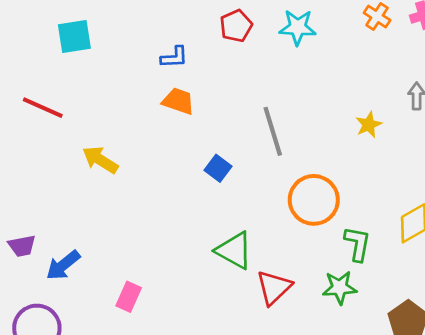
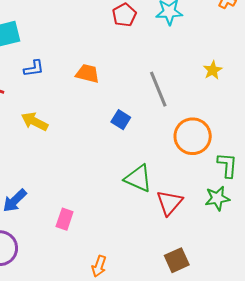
blue L-shape: (174, 57) -> (34, 68), moved
yellow star: (369, 125) -> (213, 70), moved

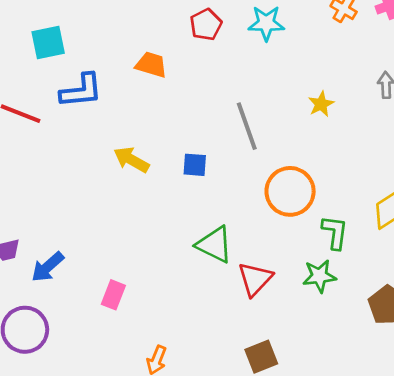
blue L-shape: (34, 68) -> (81, 91), size x1.6
orange trapezoid: (87, 74) -> (151, 65), moved
blue square: (121, 120) -> (195, 165), turned -30
yellow arrow: (35, 122) -> (131, 160), moved

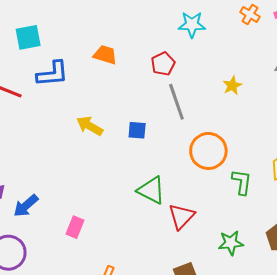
red pentagon: (206, 25) -> (163, 64), moved
green star: (319, 276) -> (231, 243), moved

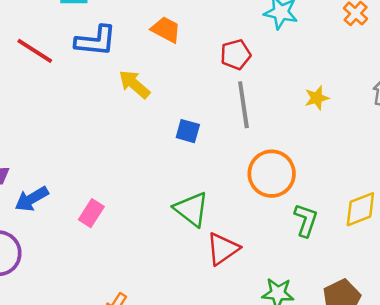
yellow arrow: (90, 126) -> (134, 84), moved
pink rectangle: (75, 227) -> (91, 213), moved

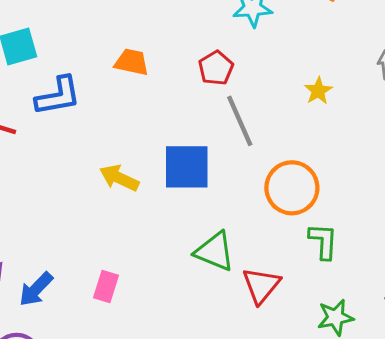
yellow arrow: (134, 84) -> (119, 178), moved
blue square: (188, 131) -> (187, 167), size x1.8
green L-shape: (306, 220) -> (323, 241), moved

